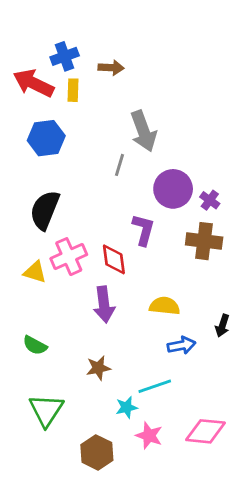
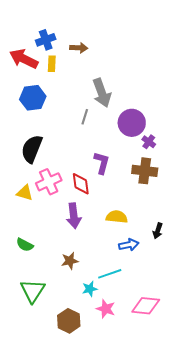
purple circle: (173, 189) -> (132, 123), moved

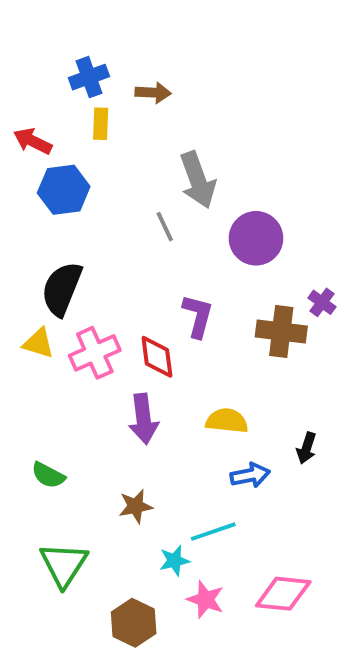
red arrow: (24, 59) -> (33, 141), moved, size x0.7
gray line: (85, 117) -> (165, 227), turned -42
purple cross: (149, 142) -> (322, 302), moved
yellow triangle: (25, 193) -> (38, 343), moved

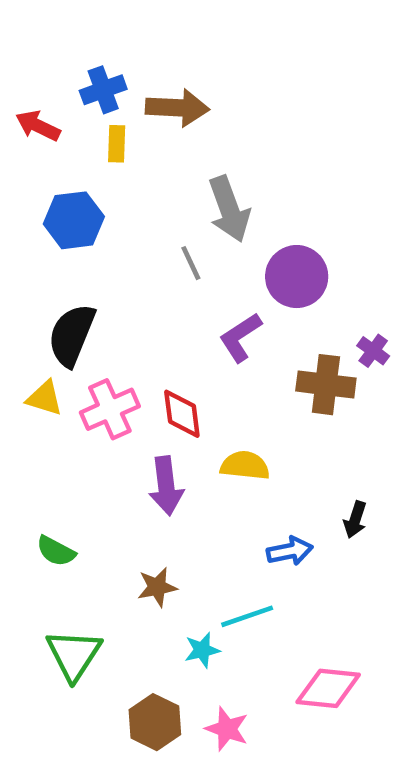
brown arrow: (153, 93) -> (177, 108), size x1.5
red arrow: (33, 141) -> (38, 126), moved
purple L-shape: (198, 316) -> (240, 337), moved, turned -138
yellow semicircle: (227, 421) -> (245, 466), moved
pink star: (205, 599) -> (227, 729), moved

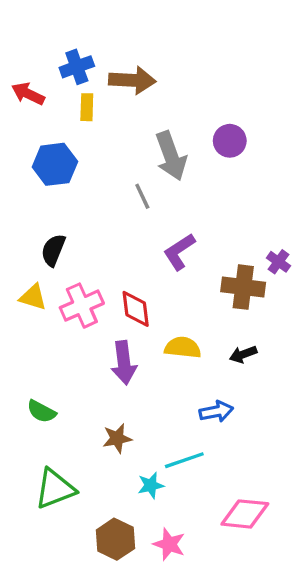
purple circle: (297, 277) -> (230, 141), moved, size x0.7
black semicircle: (72, 335) -> (53, 250), size x0.7
black arrow: (355, 520) -> (243, 354), moved, turned 52
green triangle: (74, 655) -> (55, 489), turned 36

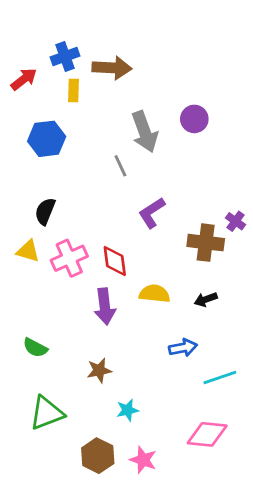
red arrow: (28, 94) -> (24, 79), turned 116
cyan line: (184, 460) -> (220, 378), moved

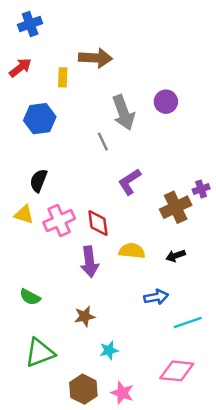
blue cross: (65, 56) -> (30, 24), moved
purple cross: (236, 221) -> (201, 189), turned 35
brown cross: (206, 243) -> (176, 207), turned -32

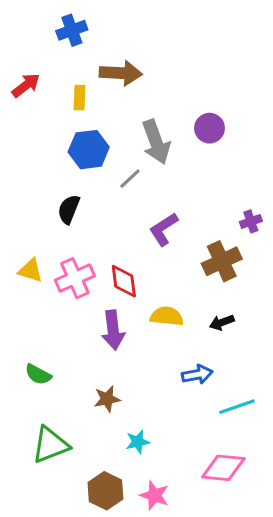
blue cross: (30, 24) -> (72, 30), moved
blue hexagon: (40, 119) -> (89, 150), moved
gray line: (103, 142) -> (130, 179), turned 72
black semicircle: (39, 180) -> (69, 209), moved
purple cross: (201, 189) -> (251, 221), moved

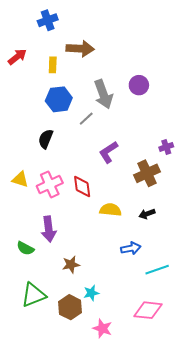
purple arrow: (113, 330) -> (49, 229), moved
brown hexagon: (105, 491) -> (70, 307), moved

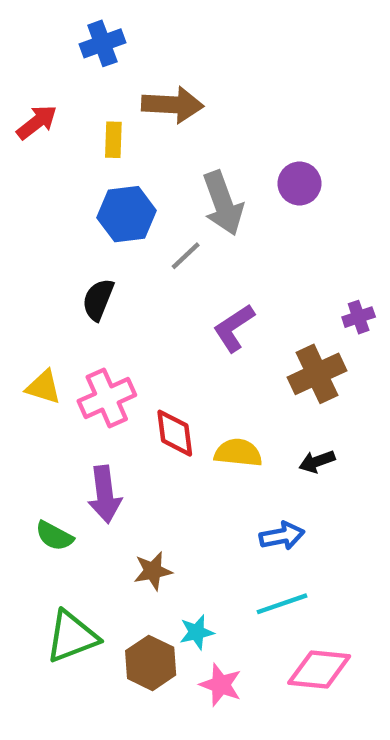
red diamond: (82, 187) -> (175, 433), moved
cyan line: (157, 270) -> (282, 604), moved
pink star: (102, 328) -> (221, 685), moved

